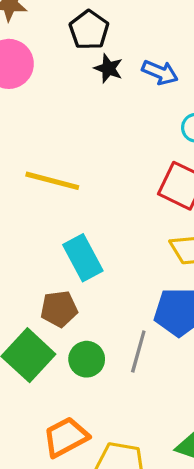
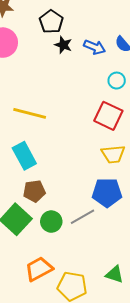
cyan rectangle: (83, 258) -> (24, 156), moved
gray line: (138, 351) -> (83, 217), turned 45

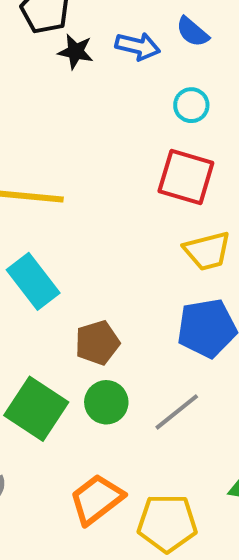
brown pentagon: (34, 191) -> (97, 343), moved
gray line: (83, 217) -> (177, 412), moved

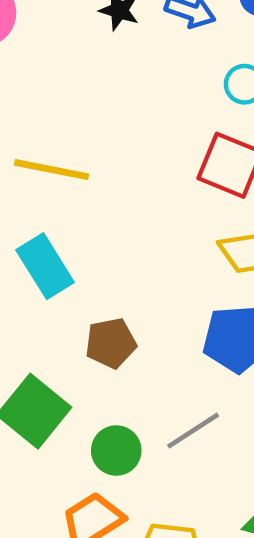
green circle: (106, 402) -> (116, 451), moved

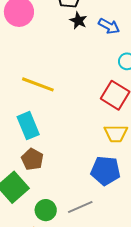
brown pentagon: (111, 343) -> (32, 159), moved, turned 30

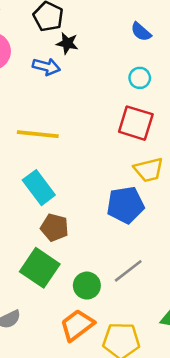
blue arrow: (109, 26) -> (46, 67), moved
blue pentagon: (106, 171) -> (125, 205), moved

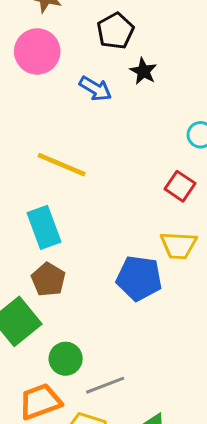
black star: (67, 43) -> (143, 71), moved
red square: (136, 123) -> (180, 186), size x0.7
gray line: (128, 271) -> (105, 385), moved

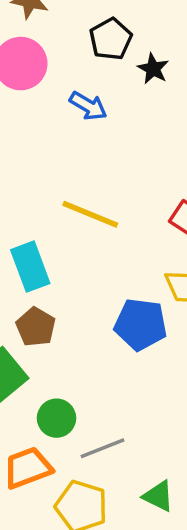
black star: (143, 71) -> (153, 69), moved
yellow line: (62, 165) -> (90, 214), moved

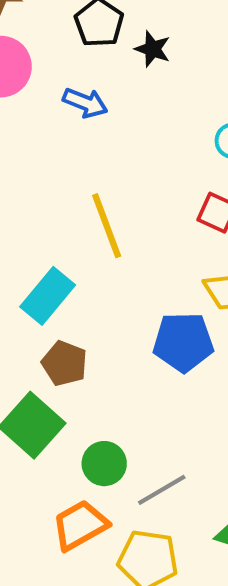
yellow line: (90, 214) -> (107, 226), turned 56
cyan rectangle: (30, 267) -> (48, 296), turned 69

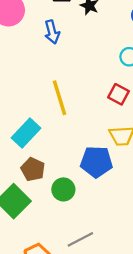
blue arrow: (85, 103) -> (52, 32), turned 50
green circle: (104, 464) -> (63, 189), moved

